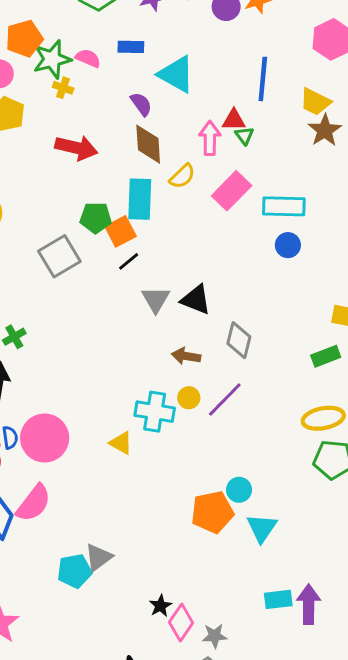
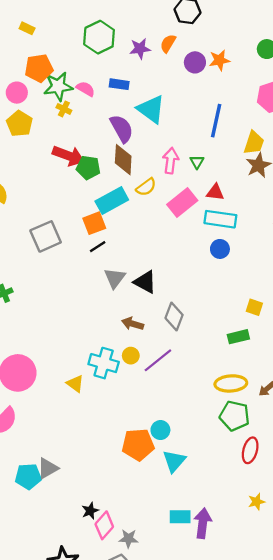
yellow trapezoid: (315, 102) -> (254, 143), turned -105
purple semicircle: (141, 104) -> (122, 129), size x1.5
red triangle: (234, 120) -> (215, 192), moved
cyan rectangle: (140, 199) -> (112, 200), turned 52
green pentagon: (96, 218) -> (88, 167), moved

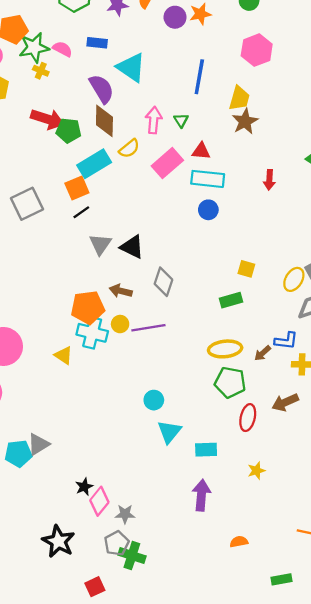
purple line: (158, 360) -> (148, 328), turned 32
orange pentagon: (138, 445) -> (88, 307), moved
cyan rectangle: (180, 517) -> (206, 450), moved

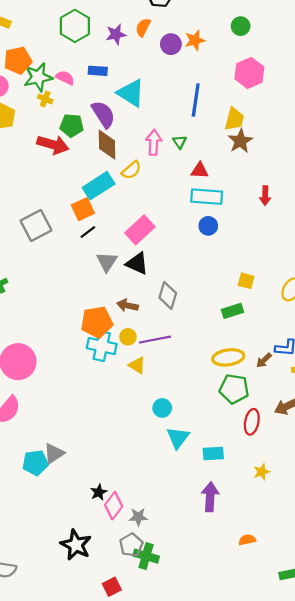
green pentagon: (69, 130) -> (72, 126), moved
pink rectangle: (167, 163) -> (140, 230), moved
yellow triangle: (64, 355) -> (137, 365), moved

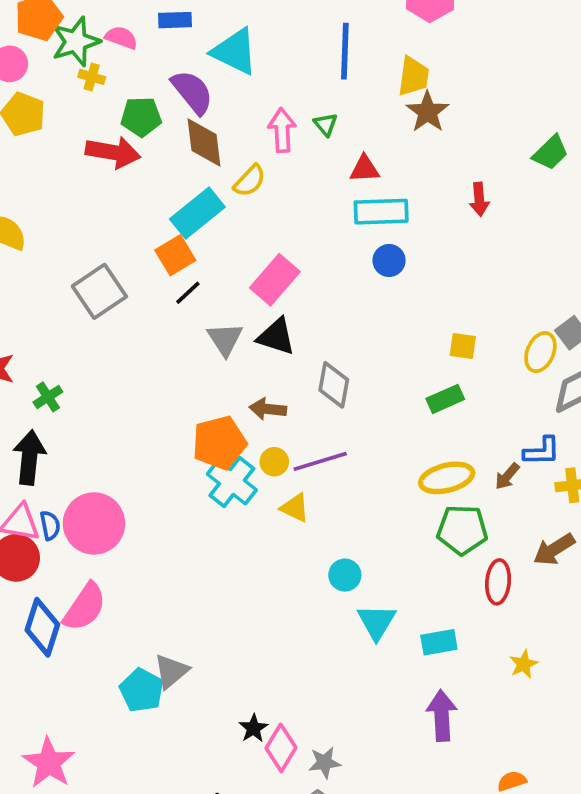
cyan cross: (102, 346) -> (232, 482), turned 32
cyan pentagon: (35, 463) -> (142, 690), turned -30

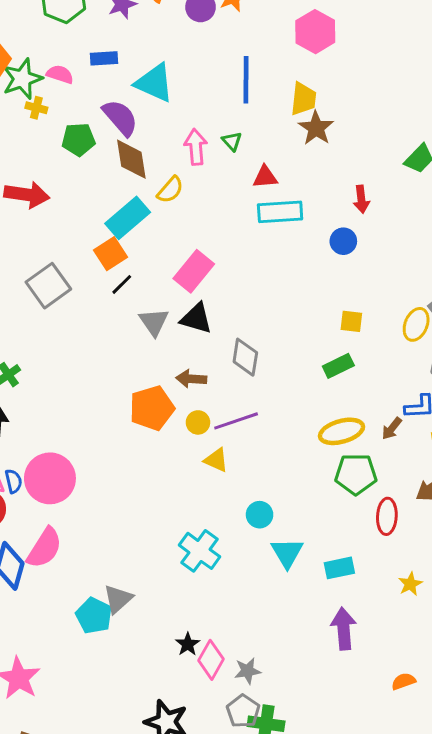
red arrow: (113, 152) -> (27, 195), moved
blue circle: (389, 261) -> (343, 241), moved
cyan cross: (232, 482) -> (200, 551), moved

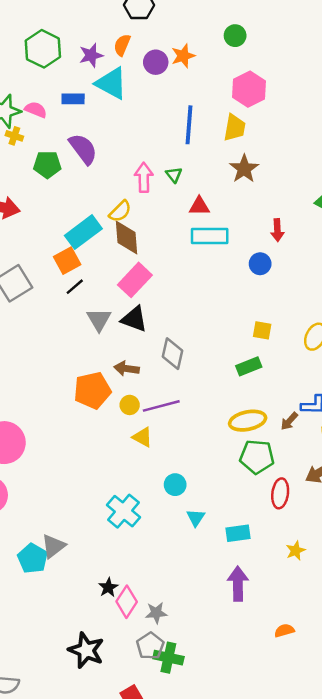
cyan triangle: (154, 83) -> (111, 83), moved
yellow trapezoid: (303, 99) -> (235, 128), moved
brown diamond: (131, 159) -> (126, 238), moved
cyan triangle: (287, 553) -> (196, 518), size x0.7

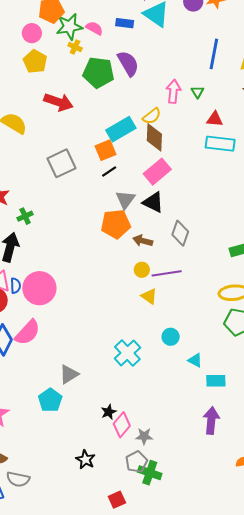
green pentagon: (47, 165) -> (98, 73), size x1.4
orange pentagon: (92, 390) -> (116, 224), moved
cyan triangle: (196, 518) -> (195, 360), moved, turned -42
cyan pentagon: (33, 558) -> (50, 400), moved
black star: (86, 650) -> (85, 460), size x0.7

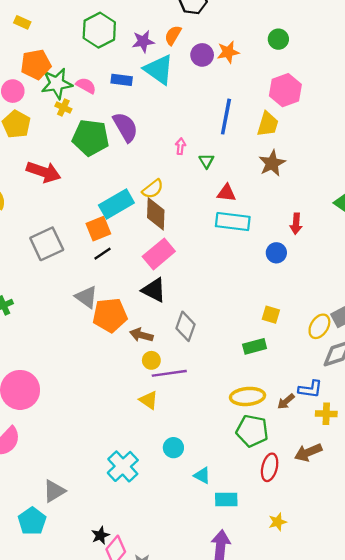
pink arrow: (173, 91) -> (180, 146), moved, size x0.6
gray triangle: (125, 200) -> (86, 297), moved, turned -30
yellow circle: (142, 270) -> (151, 360), moved

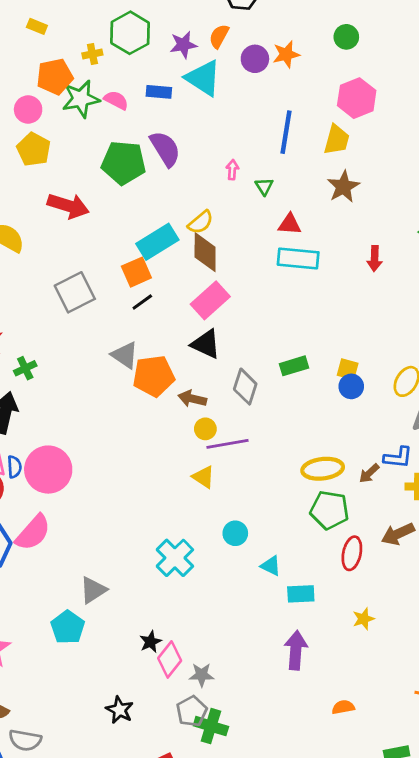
yellow cross: (63, 107) -> (92, 54), moved, turned -35
blue circle: (276, 253) -> (351, 386), moved
green rectangle: (255, 346) -> (294, 366), moved

